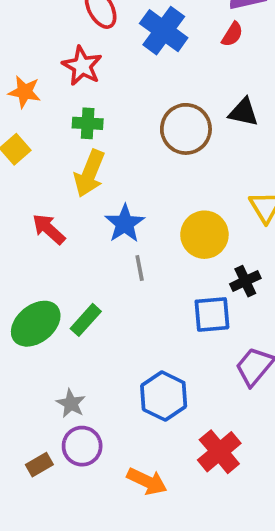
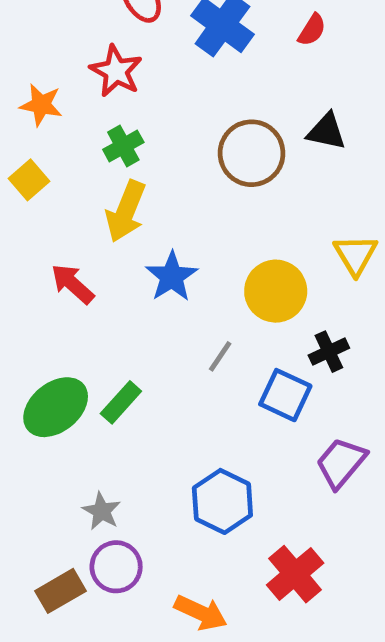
green cross: (88, 123) -> (123, 146), turned -32
gray line: (140, 268) -> (220, 356), moved, turned 45
blue square: (212, 314) -> (285, 395), turned 30
brown rectangle: (39, 465) -> (60, 591), size x1.4

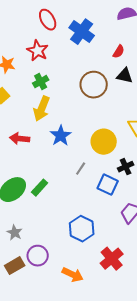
red semicircle: (312, 30) -> (119, 52), moved
red arrow: (73, 284) -> (20, 139), turned -36
gray star: (102, 511) -> (15, 233), moved

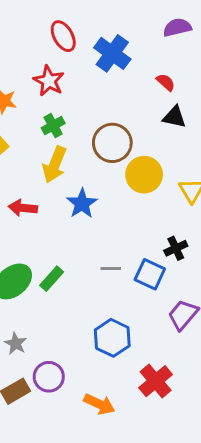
red semicircle: (119, 52) -> (166, 82), turned -80
brown circle: (94, 85) -> (112, 143), moved
yellow circle: (104, 142) -> (144, 175), moved
gray line: (81, 169) -> (111, 268), moved, turned 56

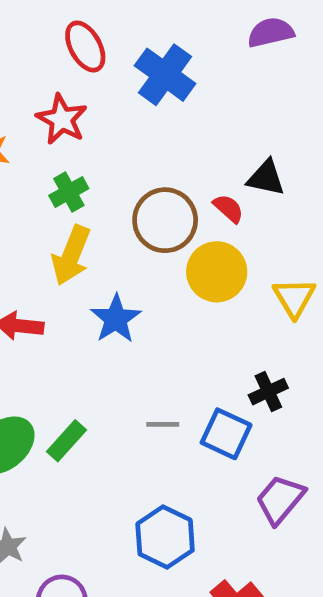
red semicircle: (166, 82) -> (228, 208), moved

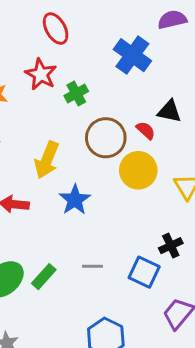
blue cross: (165, 75) -> (132, 55), moved
green cross: (69, 192) -> (76, 93), moved
gray line: (163, 424) -> (93, 266), moved

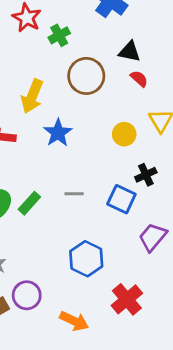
black triangle: (169, 111) -> (130, 52), moved
red semicircle: (146, 130) -> (139, 79), moved
yellow circle: (138, 170) -> (124, 134), moved, size x0.7

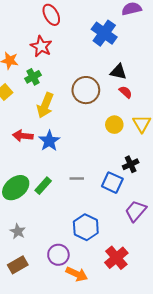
green cross: (59, 35) -> (33, 77), moved
blue star: (58, 133) -> (49, 141), moved
yellow circle: (124, 134) -> (114, 125), moved
purple circle: (27, 295) -> (58, 255), moved

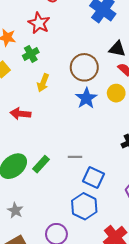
yellow arrow: (45, 105) -> (43, 83), size x0.7
yellow circle: (114, 125) -> (116, 93), moved
blue star: (49, 141) -> (86, 98), moved
blue square: (112, 183) -> (94, 177), moved

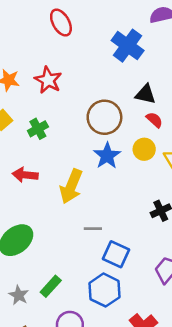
red star: (39, 23) -> (48, 80), moved
green cross: (31, 54) -> (38, 129), moved
yellow arrow: (43, 83) -> (71, 186), moved, size x1.5
green rectangle: (41, 164) -> (51, 286), moved

